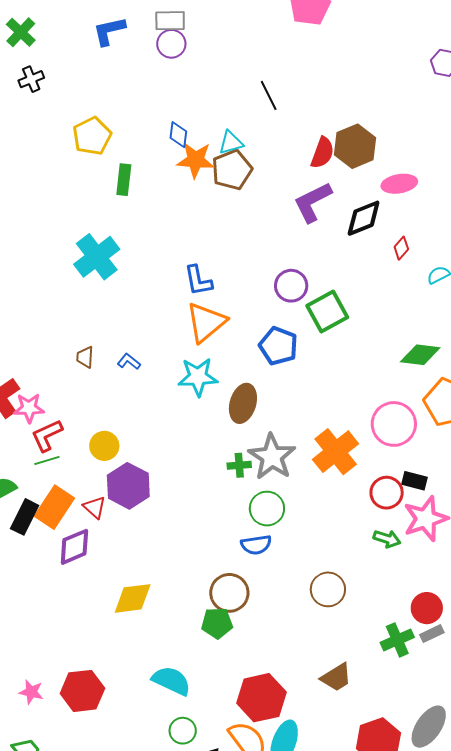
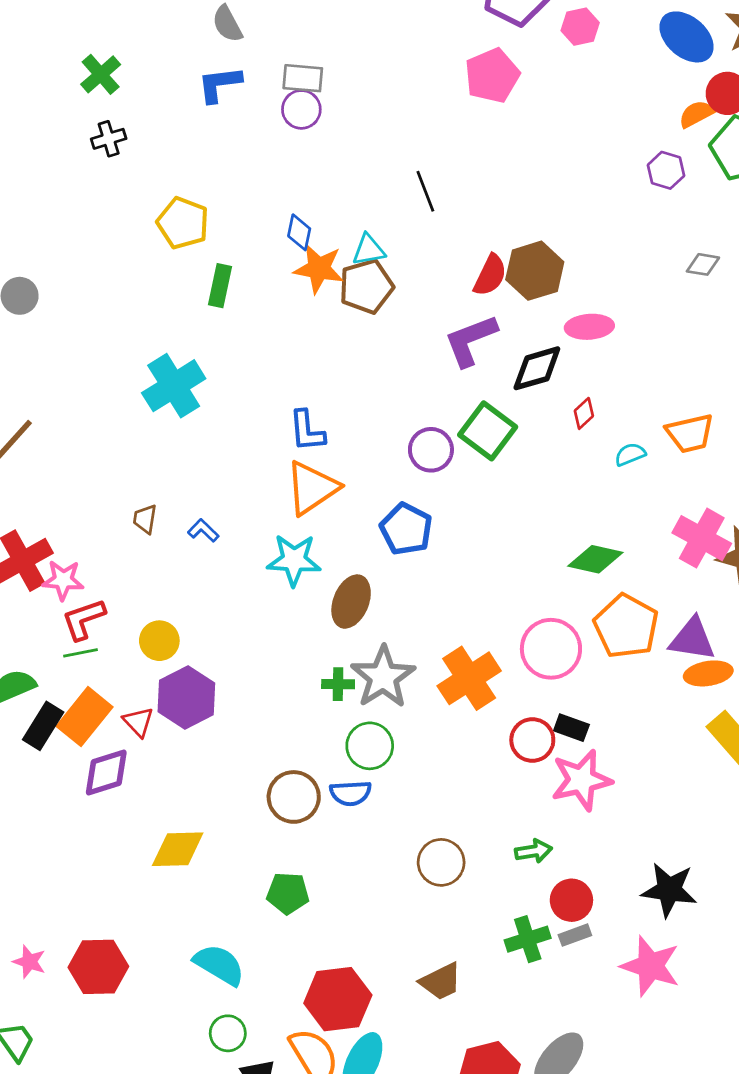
yellow pentagon: (92, 136) -> (183, 223), turned -30
green square: (327, 312) -> (488, 431), moved, turned -30
green arrow: (387, 539) -> (533, 851), moved, turned -32
brown circle: (229, 593) -> (294, 797), moved

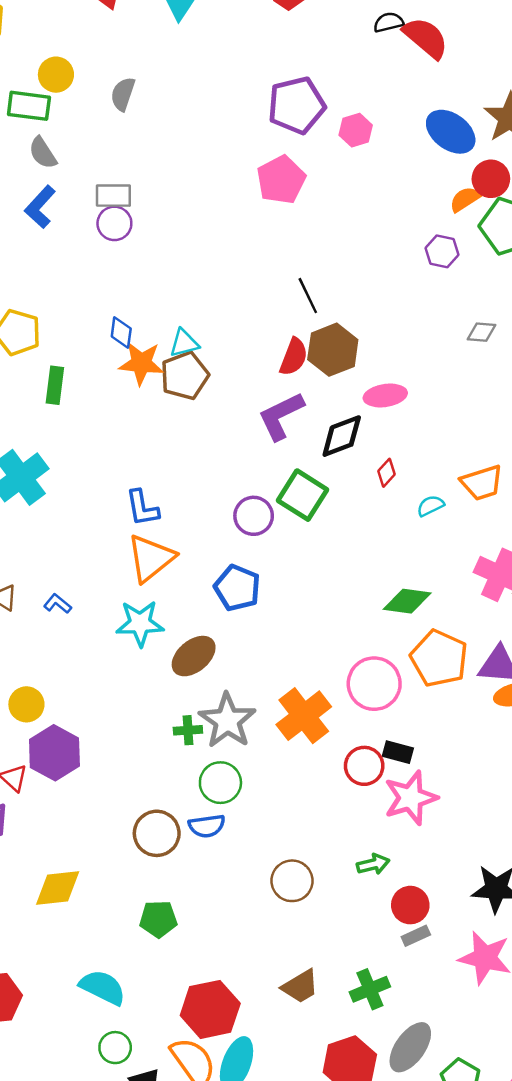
blue L-shape: (219, 84) -> (40, 207), turned -36
black line: (425, 191) -> (308, 296), moved
brown ellipse: (351, 602) -> (194, 656), turned 33
green cross: (528, 939) -> (370, 989), moved

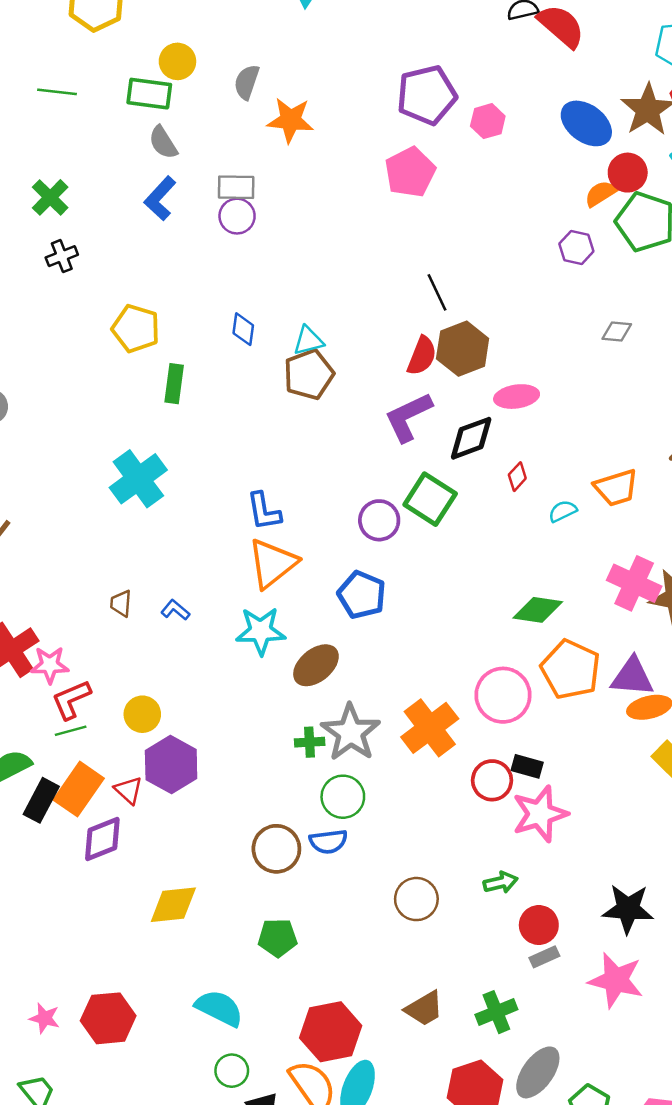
orange star: (141, 363) -> (290, 120), moved

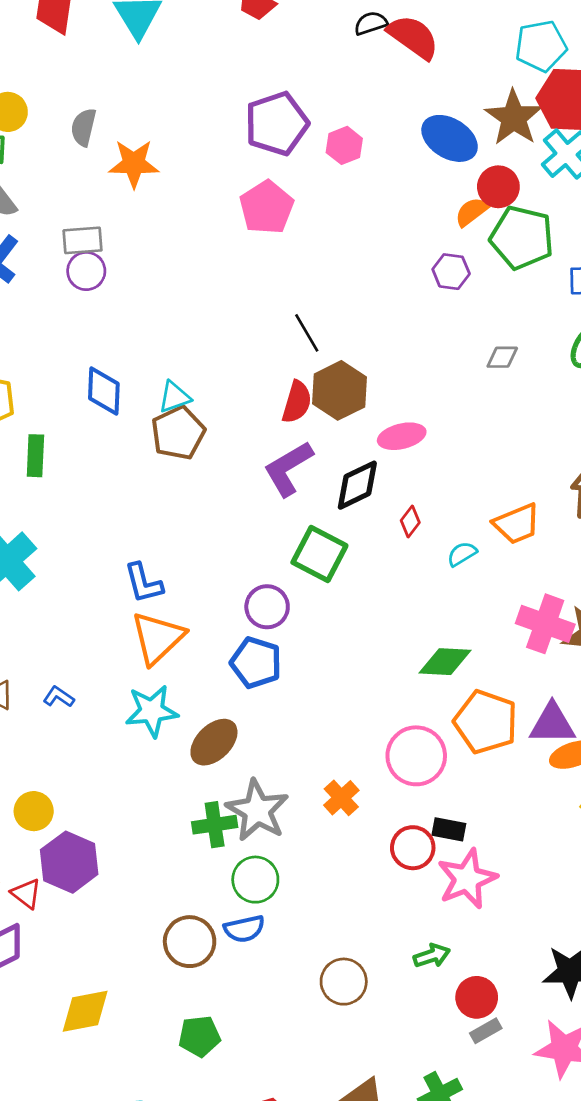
blue diamond: (243, 329) -> (104, 391), size x1.4
purple circle: (379, 520) -> (267, 607), moved
orange cross: (430, 728) -> (341, 798), size x0.6
green cross: (310, 742) -> (215, 825), size x1.4

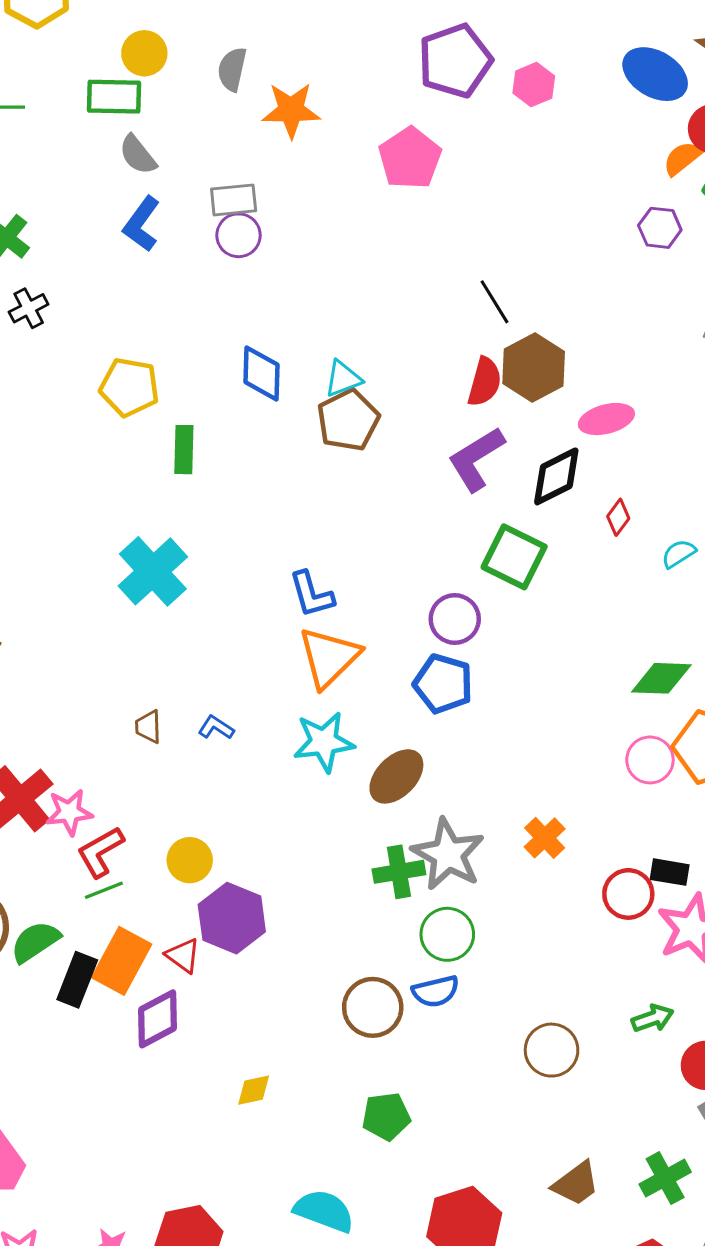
pink pentagon: (267, 207) -> (410, 158), moved
pink circle: (416, 756) -> (650, 760), moved, size x0.7
yellow diamond: (85, 1011) -> (254, 1090), size x0.6

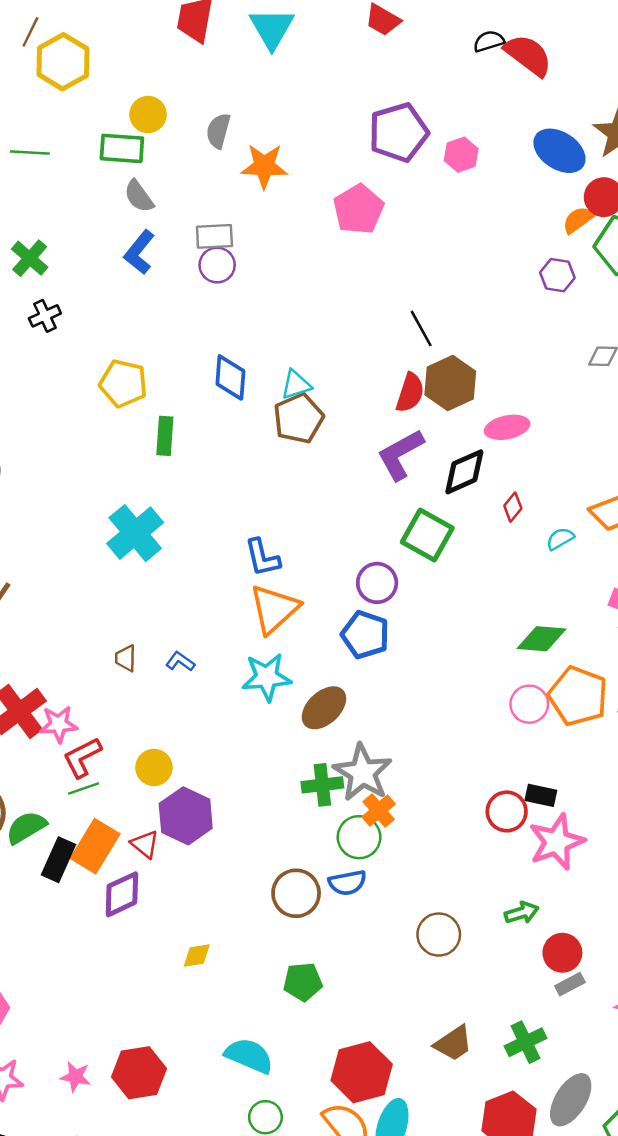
orange cross: (545, 838) -> (379, 811), moved

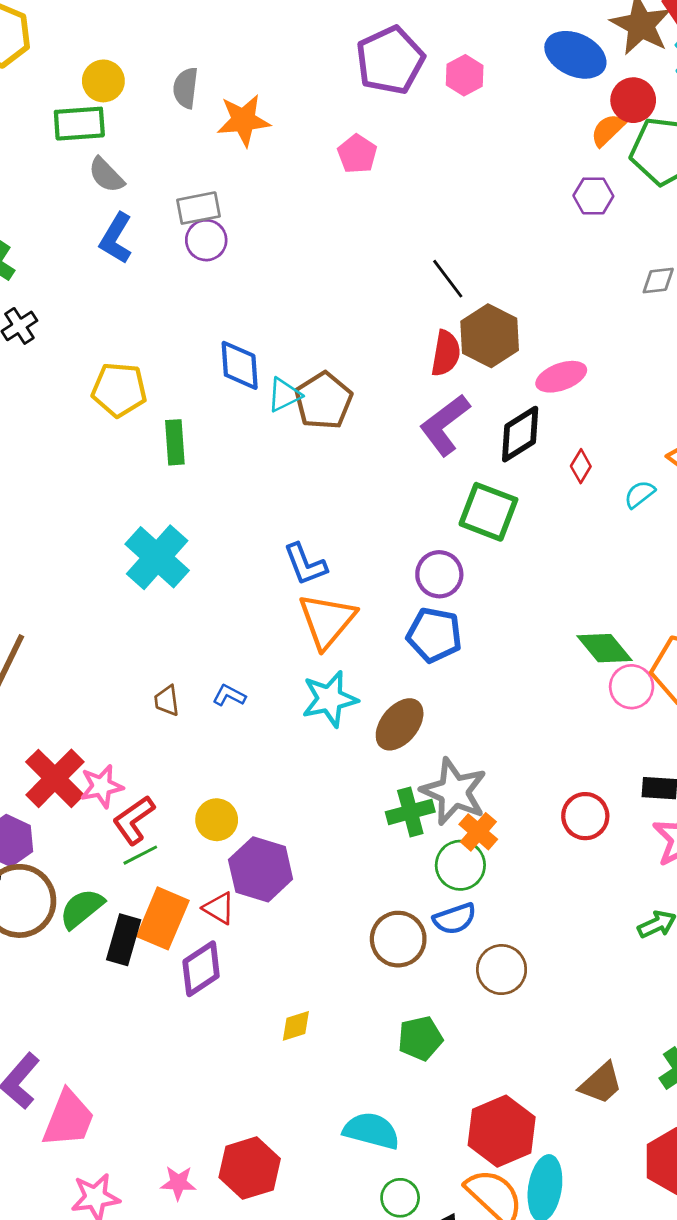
pink pentagon: (358, 209) -> (357, 154), size x0.7
cyan triangle: (296, 385) -> (284, 395), moved
green diamond: (542, 639) -> (605, 648), moved, turned 54
red circle: (507, 811) -> (585, 816), moved
brown circle: (439, 935) -> (502, 970), moved

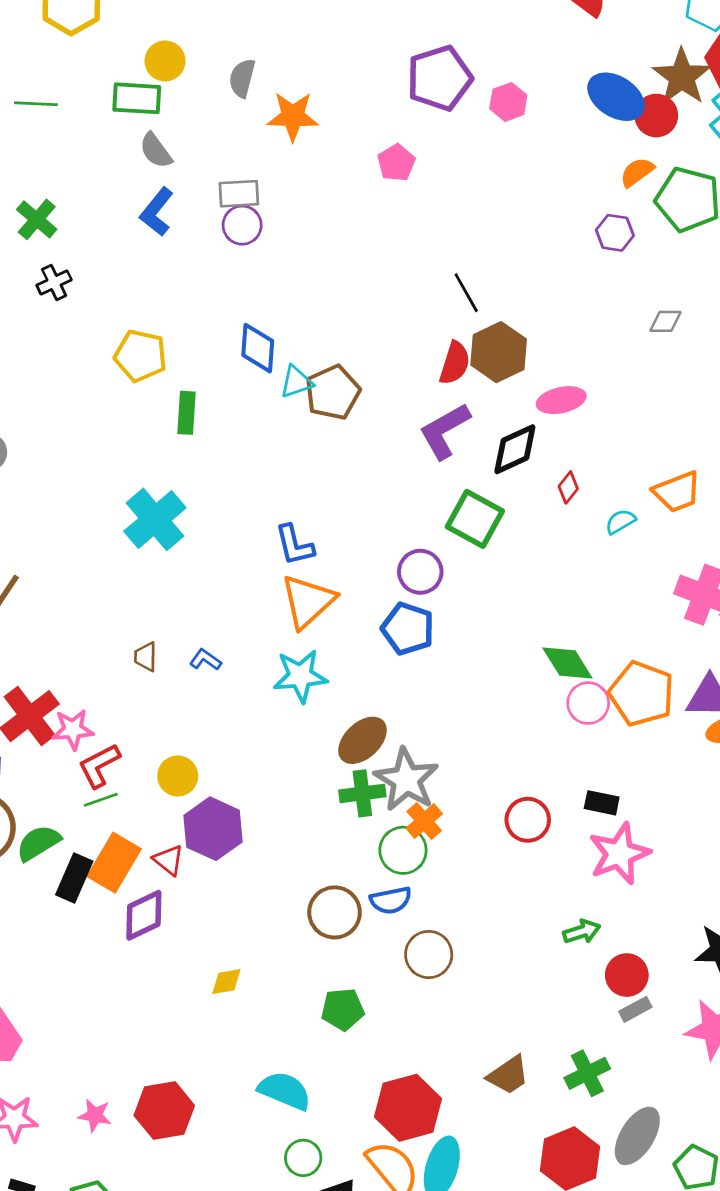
red circle: (633, 100) -> (656, 116), moved
brown ellipse: (400, 724) -> (362, 740), moved

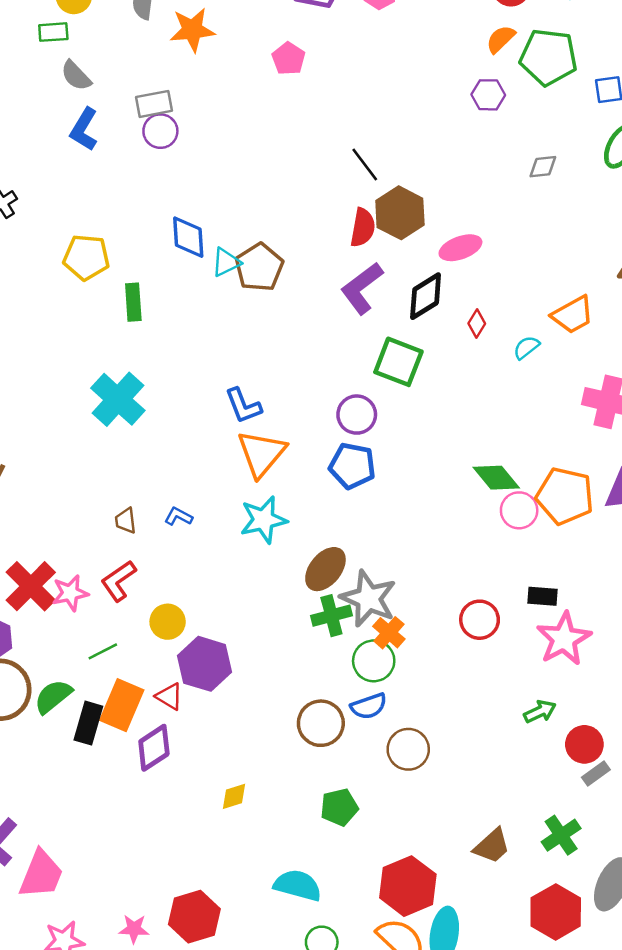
green rectangle: (137, 98) -> (53, 32), size x0.7
red L-shape: (99, 766) -> (119, 581), moved

